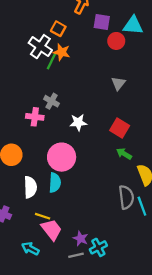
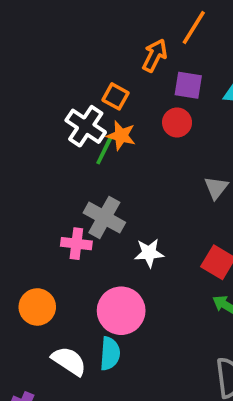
red circle: (116, 41) -> (177, 122), moved
gray cross: (52, 101) -> (104, 218), size x1.5
white semicircle: (30, 187) -> (69, 361), turned -55

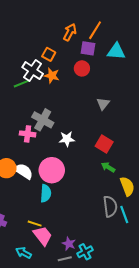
orange line: (194, 27) -> (95, 30), moved
green line: (104, 150) -> (22, 84), moved, turned 42
white semicircle: (69, 361) -> (24, 171), moved

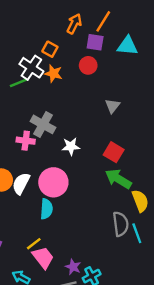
green arrow: (108, 167) -> (118, 179), size x1.6
white semicircle: (24, 171) -> (21, 183), turned -96
yellow line: (35, 224) -> (34, 244), turned -56

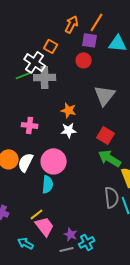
orange star: (53, 73) -> (69, 110), moved
gray triangle: (112, 106) -> (105, 95), size x1.6
gray cross: (43, 124) -> (45, 77), moved, turned -30

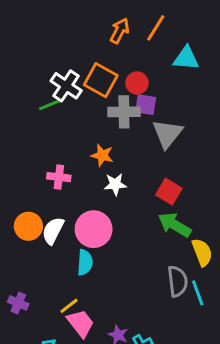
purple square: (90, 40) -> (146, 105), moved
orange square: (51, 46) -> (101, 80), moved, size x1.6
gray cross: (45, 77) -> (124, 112), moved
orange star: (69, 110) -> (102, 155), moved

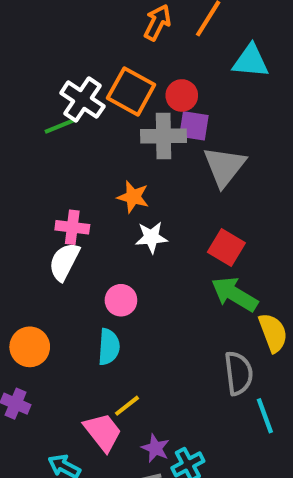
orange circle: (28, 226) -> (30, 347), moved
pink circle: (94, 229) -> (121, 300), size x0.6
white semicircle: (53, 231) -> (64, 262), moved
cyan line: (198, 293) -> (265, 416), moved
yellow line: (69, 306) -> (127, 406), moved

